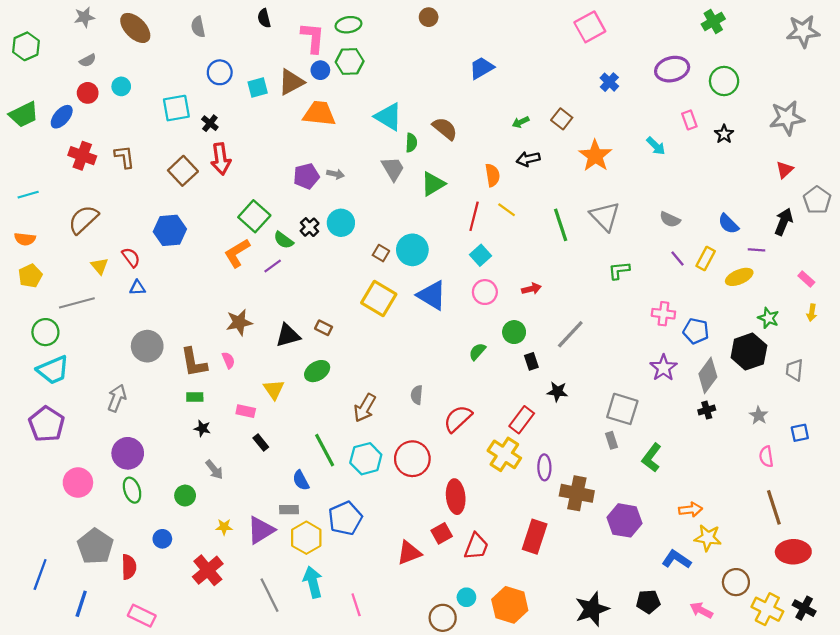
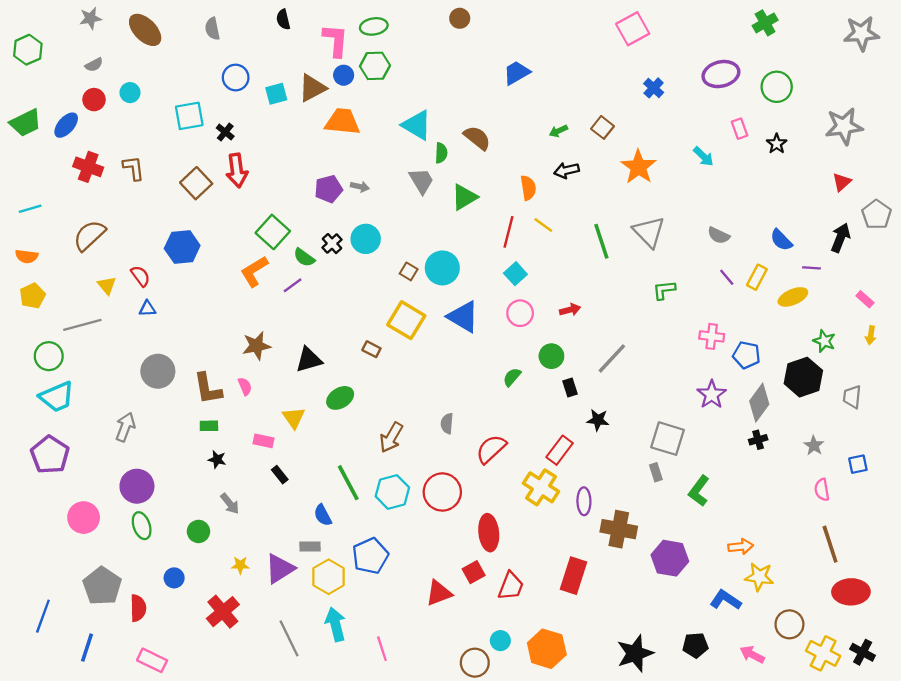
brown rectangle: (324, 328) -> (371, 349), moved

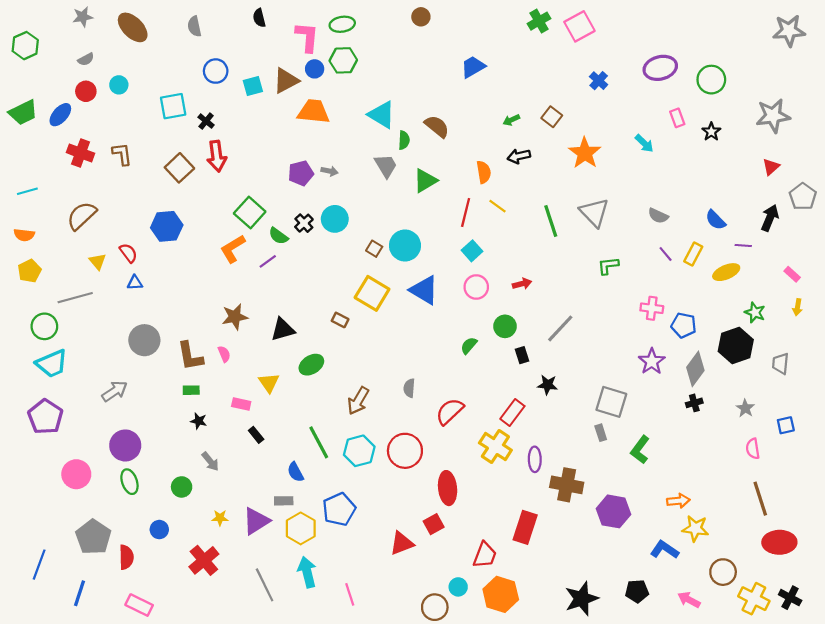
green cross: (765, 23) -> (539, 21), moved
gray arrow: (125, 427) -> (115, 391), turned 35
red trapezoid: (511, 586) -> (485, 555), moved

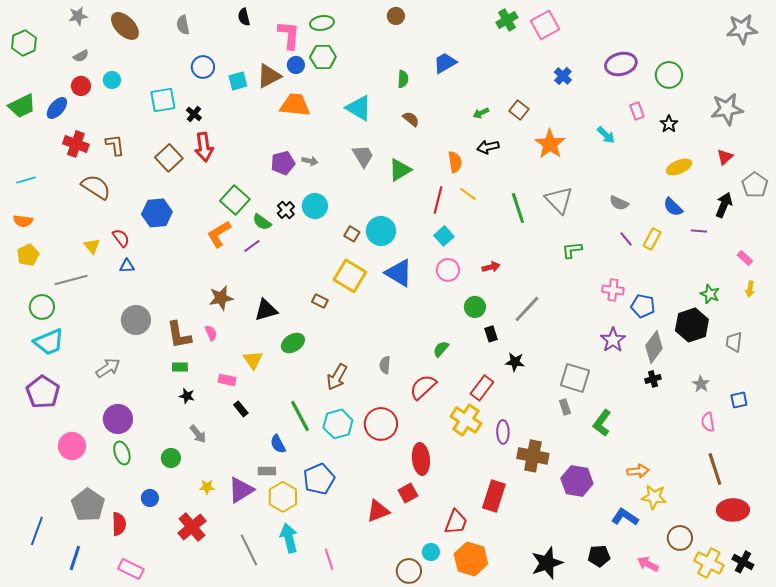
brown semicircle: (437, 126) -> (411, 119), size x0.7
green semicircle: (404, 140) -> (403, 79), moved
brown semicircle: (82, 216) -> (96, 187), moved, turned 76
yellow ellipse: (726, 272) -> (679, 167), moved
green semicircle: (469, 345) -> (441, 349), moved

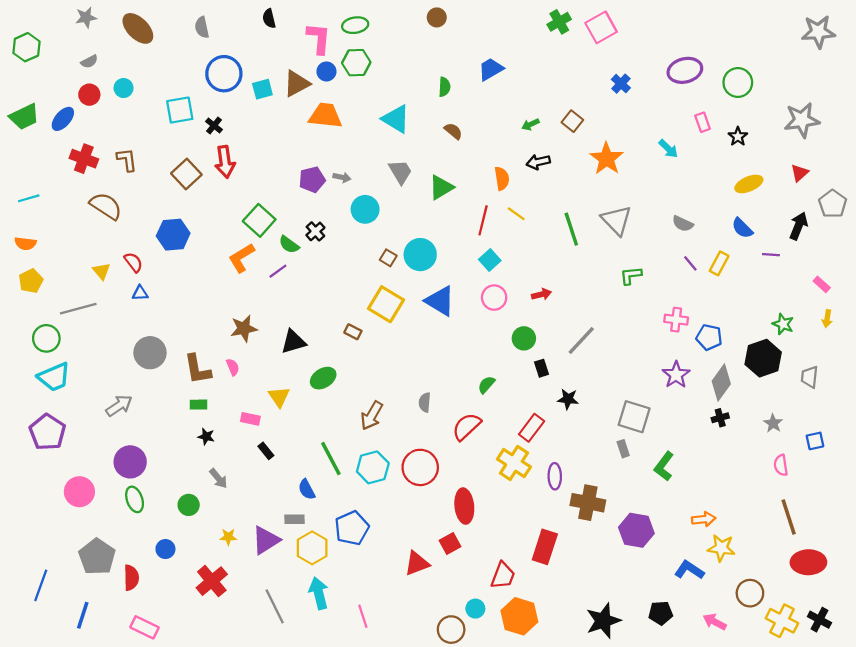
blue circle: (203, 67) -> (224, 74), size x1.4
cyan circle: (315, 206) -> (365, 209), moved

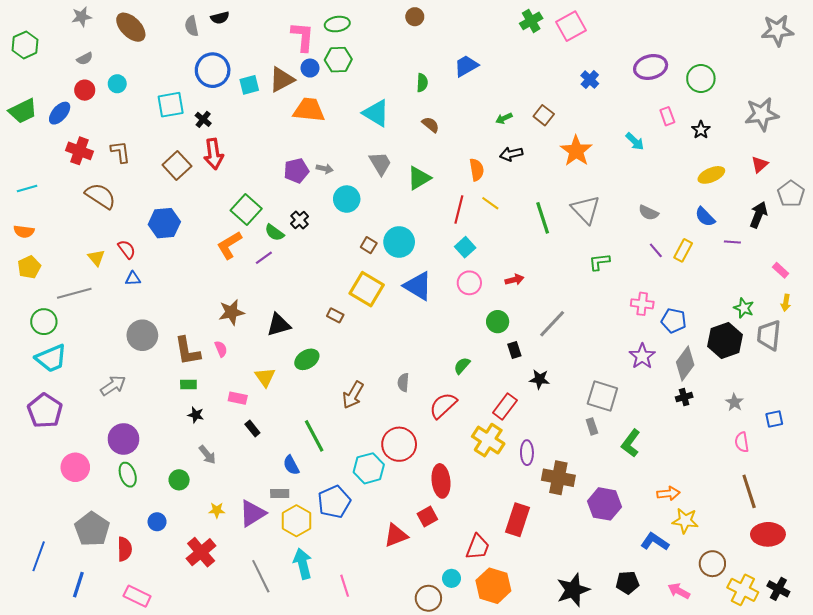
black semicircle: (269, 19) -> (220, 18), moved, turned -90
gray trapezoid: (810, 377) -> (769, 335), moved, size x1.4
cyan hexagon: (373, 467) -> (369, 468), moved

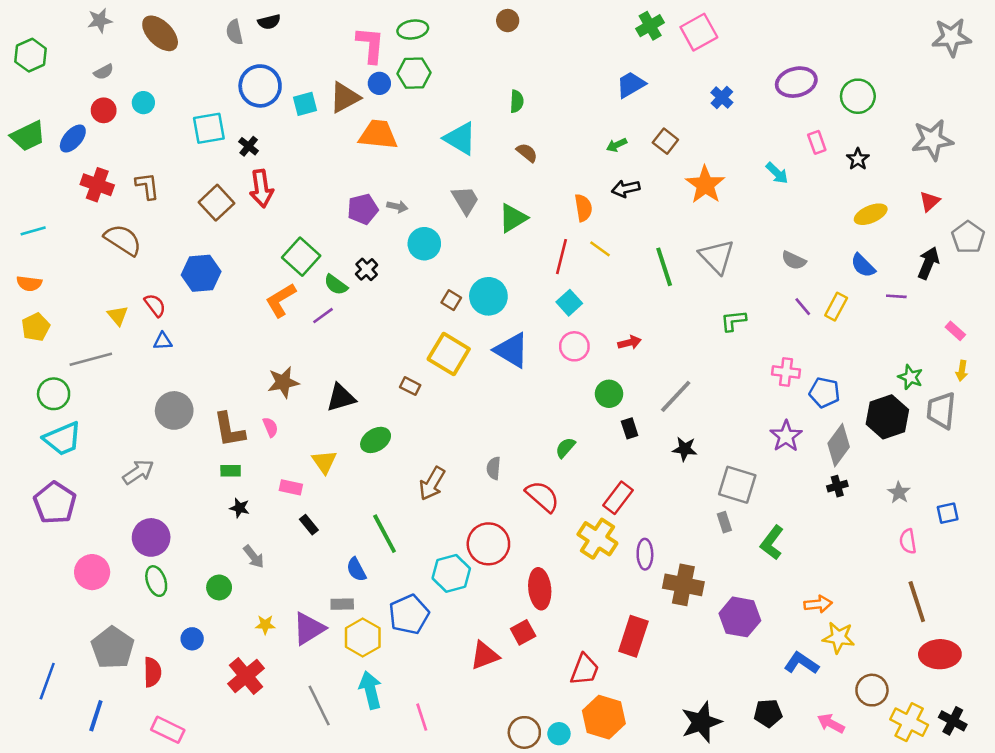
blue trapezoid: (466, 66) -> (631, 85), moved
black star: (540, 379) -> (685, 449), moved
red semicircle: (443, 405) -> (542, 496), turned 84
cyan circle: (451, 578) -> (559, 734), moved

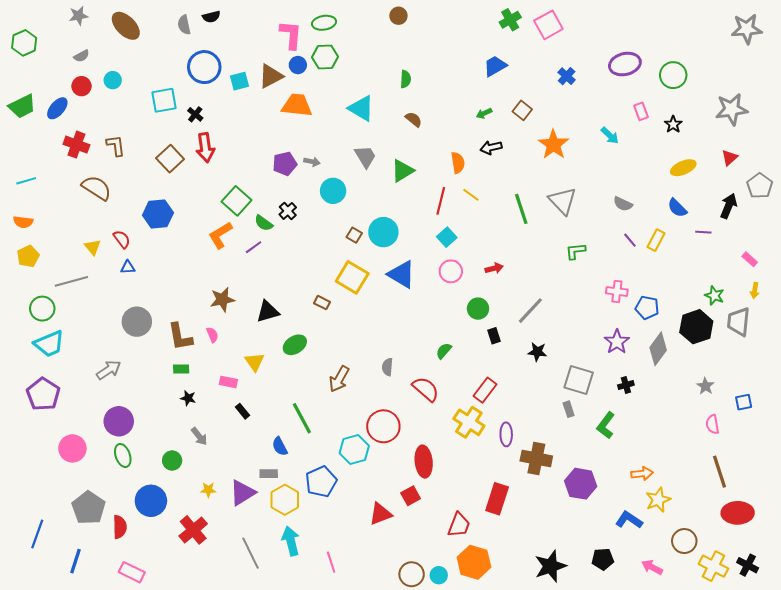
black cross: (837, 486) -> (626, 385), moved
yellow star: (839, 638) -> (658, 500), turned -30
blue circle: (192, 639) -> (151, 501), size x1.8

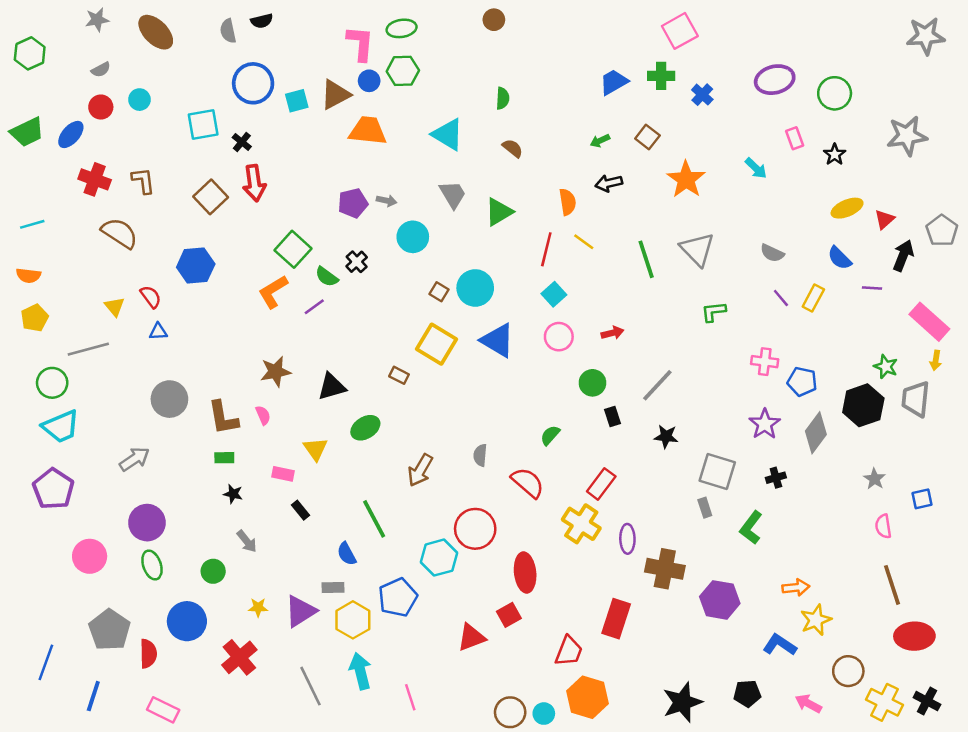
green cross: (510, 20) -> (661, 76), moved, turned 30
red triangle: (730, 158) -> (884, 219), moved
pink rectangle: (750, 259) -> (929, 322), size x2.0

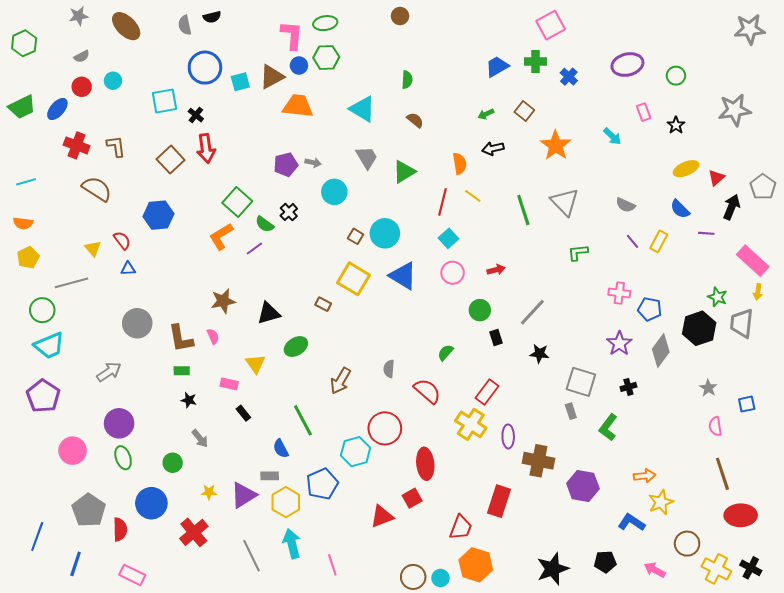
green circle: (835, 93) -> (676, 76), size x0.7

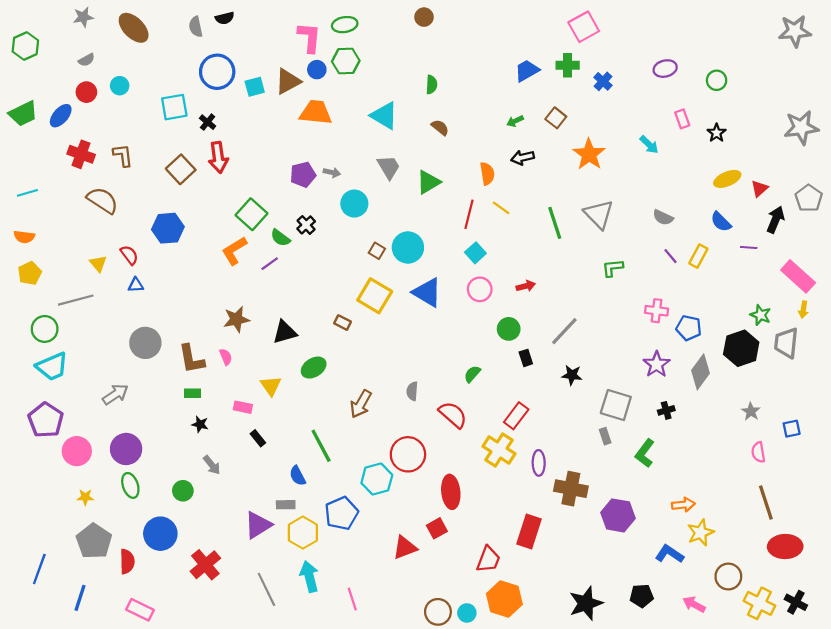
purple ellipse: (627, 65) -> (665, 69), size x0.7
gray star: (735, 110) -> (801, 127), moved
pink circle: (73, 451) -> (77, 451), moved
yellow star: (209, 492) -> (85, 497), moved

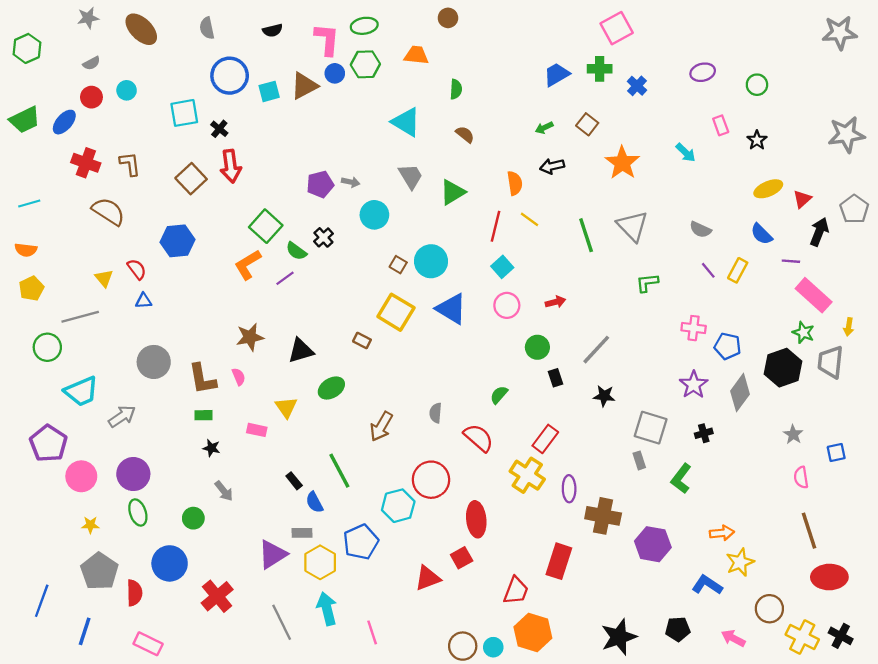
black semicircle: (225, 18) -> (273, 30), moved
orange trapezoid: (316, 112) -> (416, 55), moved, size x0.7
pink rectangle: (798, 276) -> (814, 295), moved
cyan trapezoid: (52, 366) -> (81, 391), moved
black rectangle: (258, 438) -> (294, 481), moved

